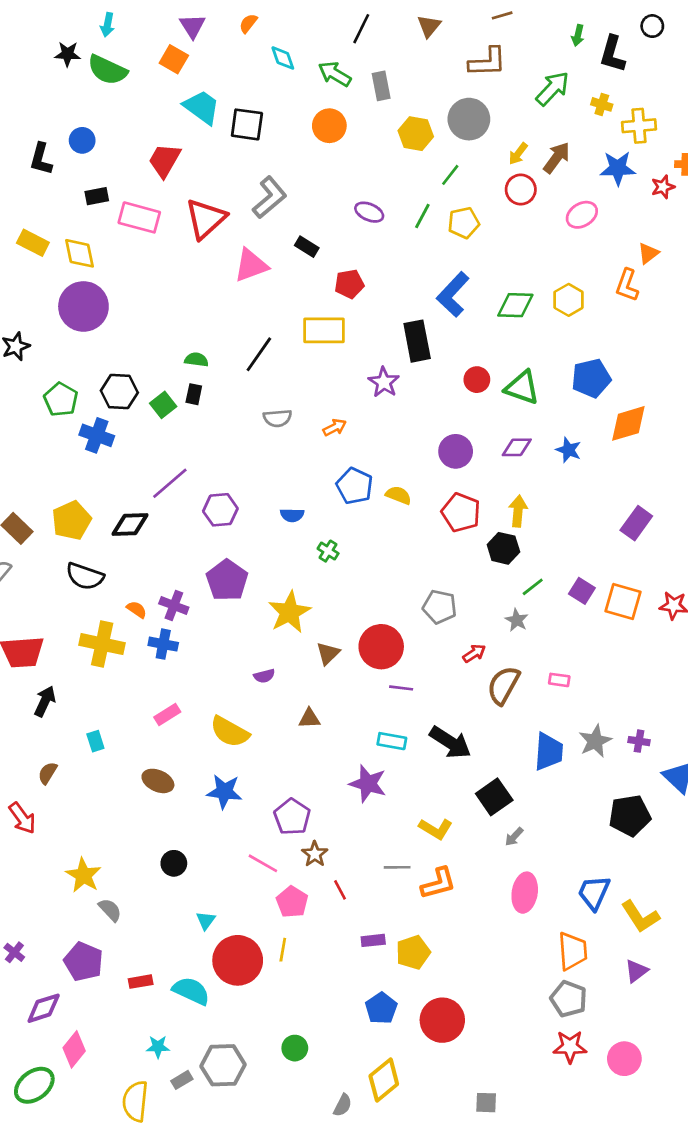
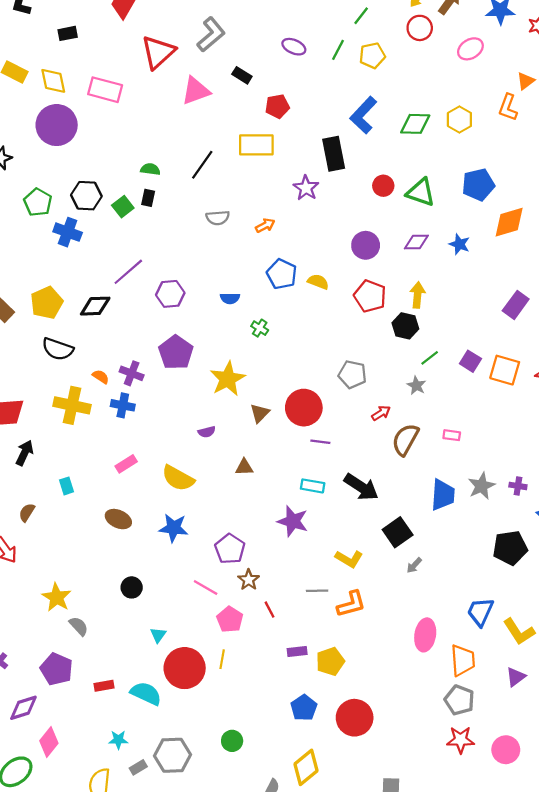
pink rectangle: (139, 217) -> (105, 90), moved
pink ellipse: (525, 893) -> (425, 635), moved

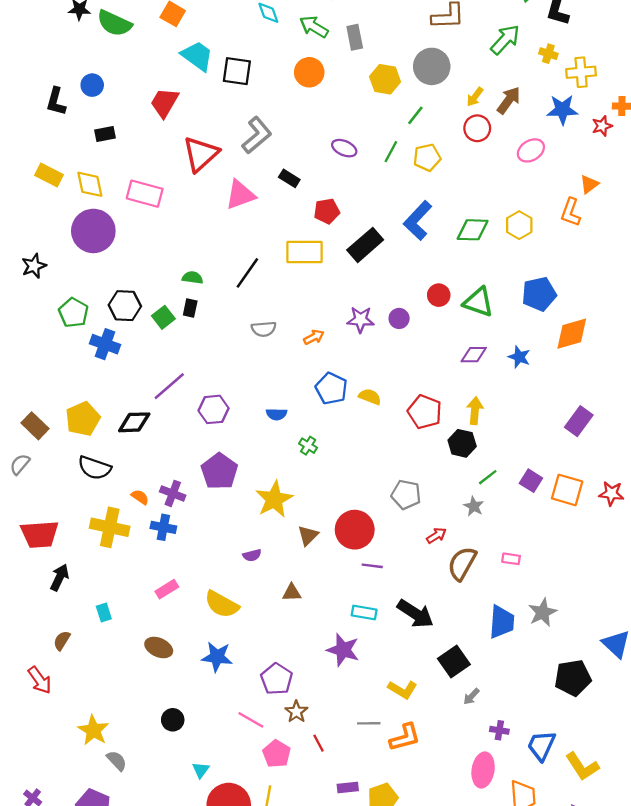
black rectangle: (334, 154) -> (365, 245), moved, turned 60
purple star: (306, 188) -> (361, 320), moved, turned -30
purple circle: (366, 245) -> (399, 318), moved, size x0.7
purple cross: (518, 486) -> (499, 730), moved

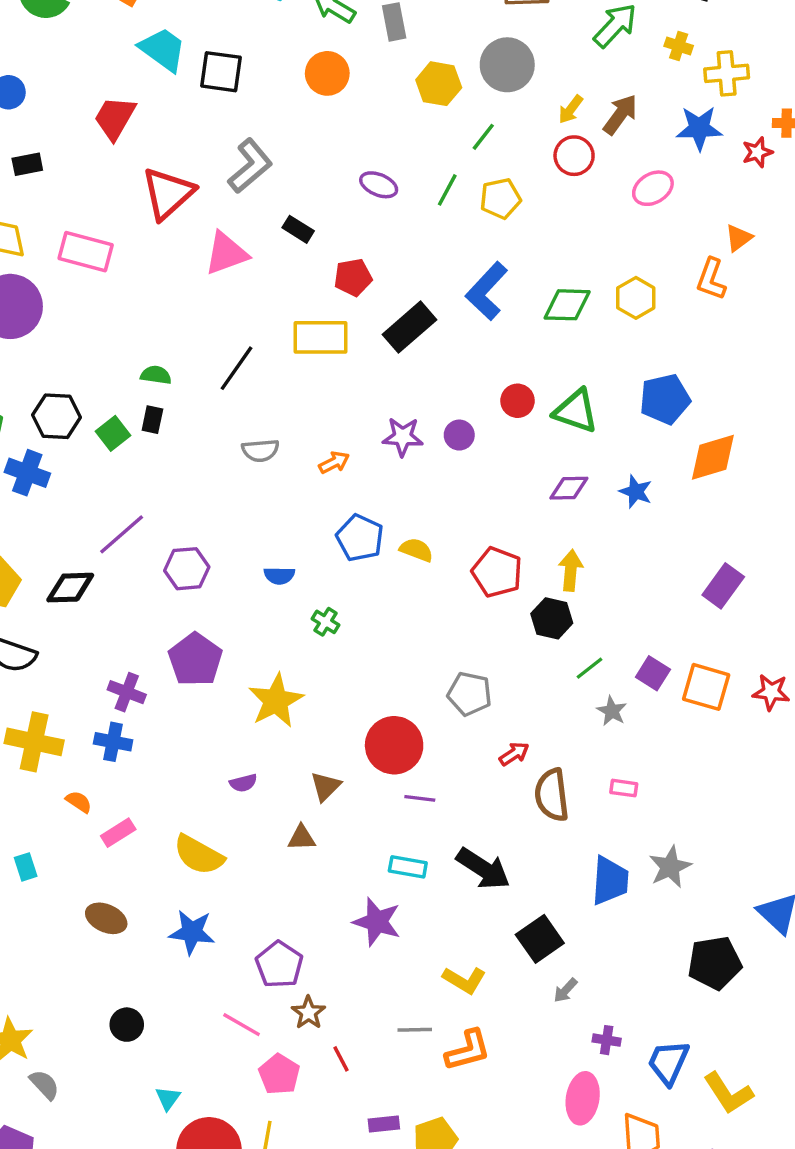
orange semicircle: (140, 497) -> (79, 802), moved
gray star: (474, 506) -> (612, 711), moved
brown triangle: (308, 535) -> (326, 786), moved
brown semicircle: (462, 563) -> (552, 795), turned -36

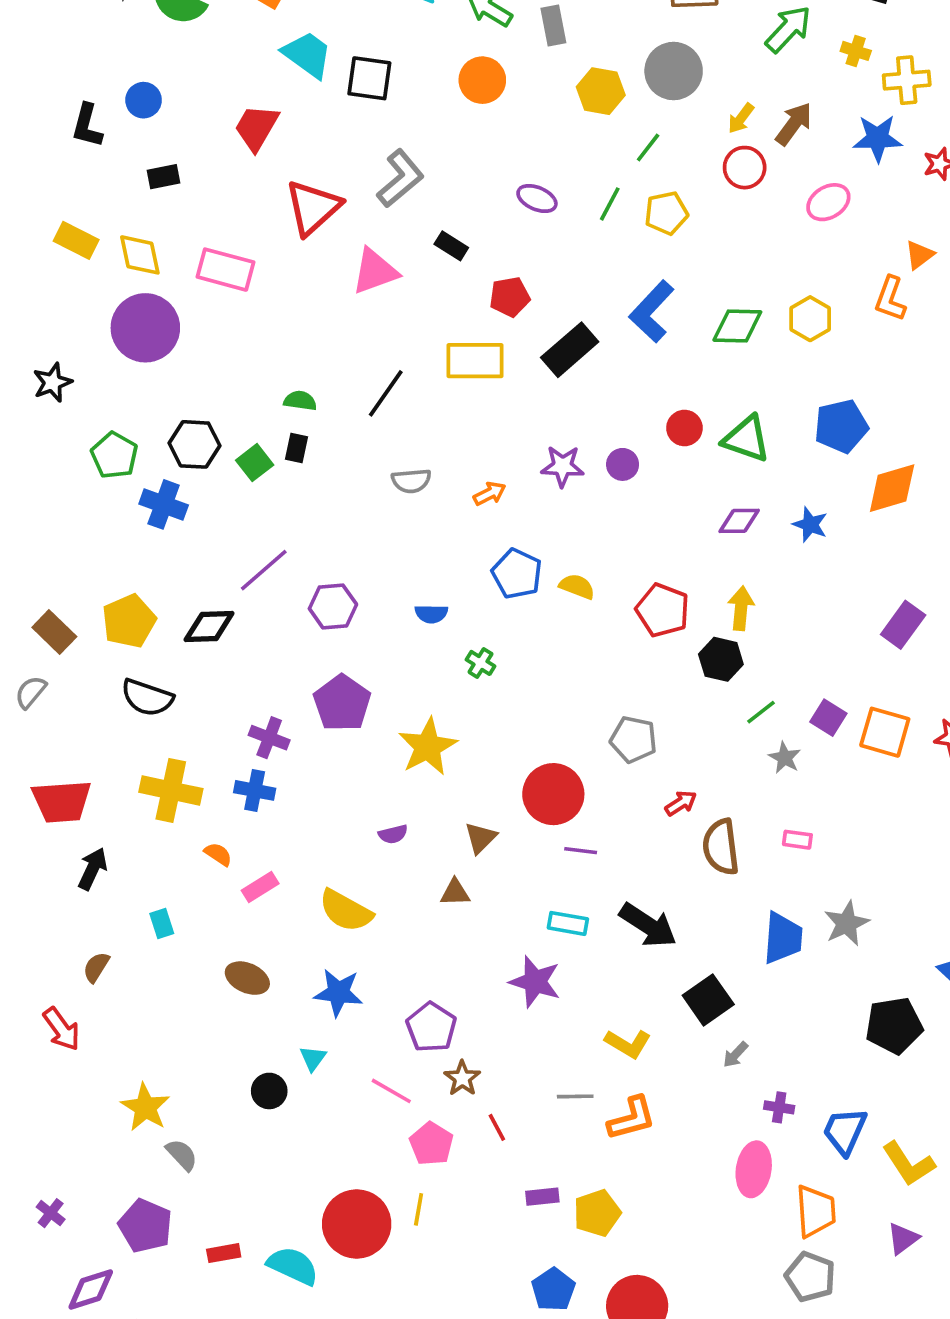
cyan triangle: (168, 1098) -> (313, 1058), moved

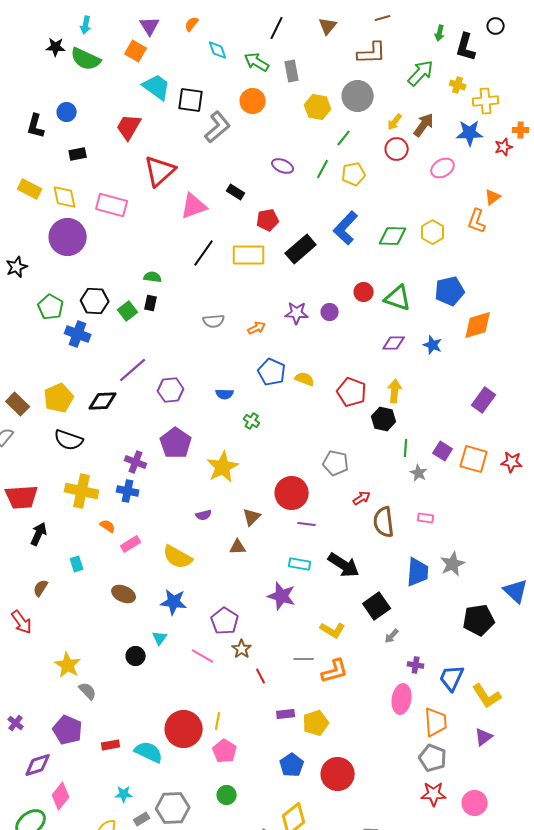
gray L-shape: (400, 178) -> (218, 127), moved
black line: (386, 393) -> (204, 253), moved
green line: (761, 712) -> (406, 448), turned -48
pink pentagon: (431, 1144) -> (225, 751), moved

